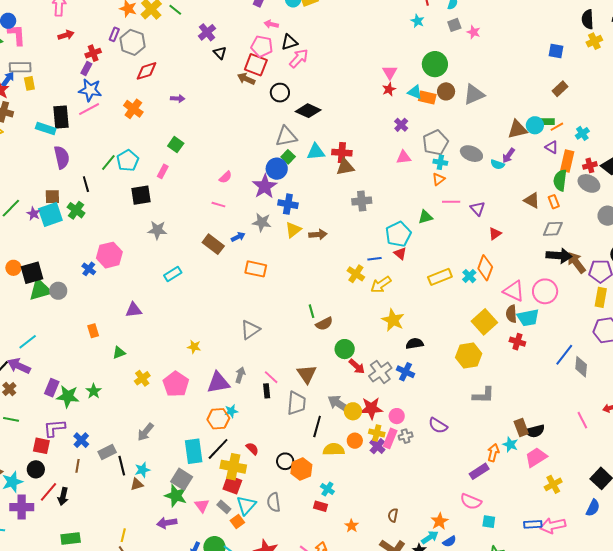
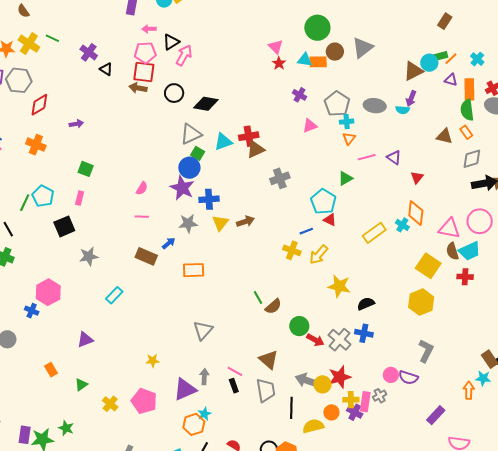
gray L-shape: (483, 395) -> (426, 351), moved, turned -50
pink circle: (397, 416) -> (391, 375), moved
purple rectangle: (479, 471) -> (436, 415), moved

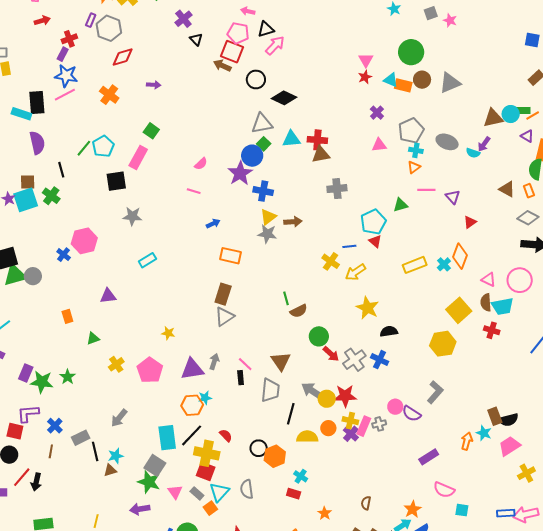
gray diamond: (472, 159) -> (528, 218), turned 30
pink rectangle: (80, 198) -> (138, 157), size x1.6
gray star: (188, 223) -> (267, 234), moved
pink triangle: (449, 229) -> (488, 280), size x0.7
brown rectangle: (146, 256) -> (223, 294), moved, turned 70

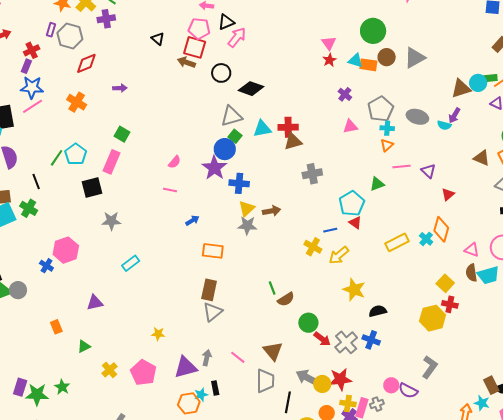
purple cross: (183, 19) -> (106, 19), moved, turned 36
yellow square: (459, 310) -> (445, 283), size x0.7
red cross: (492, 330) -> (450, 304), moved
black rectangle: (241, 378) -> (215, 388), moved

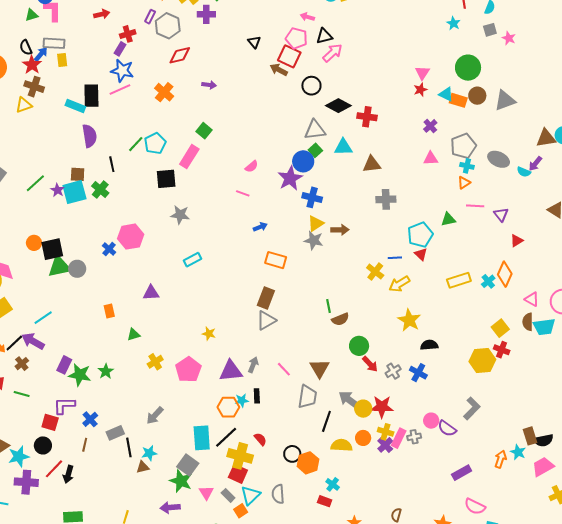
red cross: (288, 127) -> (367, 117), moved
gray cross: (346, 342) -> (393, 371), size x0.7

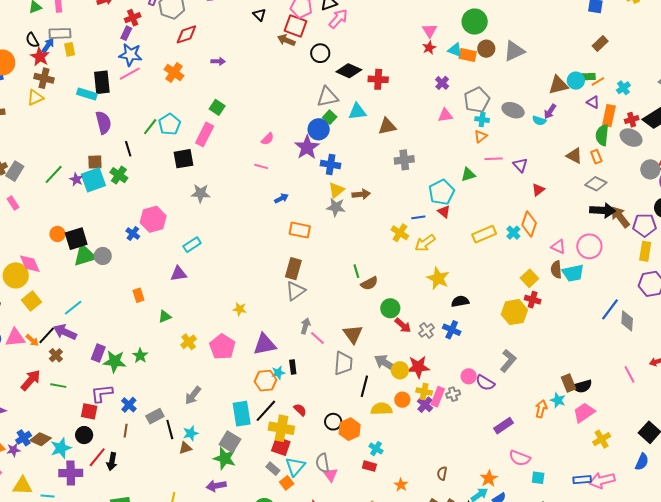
cyan rectangle: (192, 260) -> (192, 245), moved
gray arrow: (253, 365) -> (305, 326), moved
pink triangle: (206, 493) -> (331, 475), moved

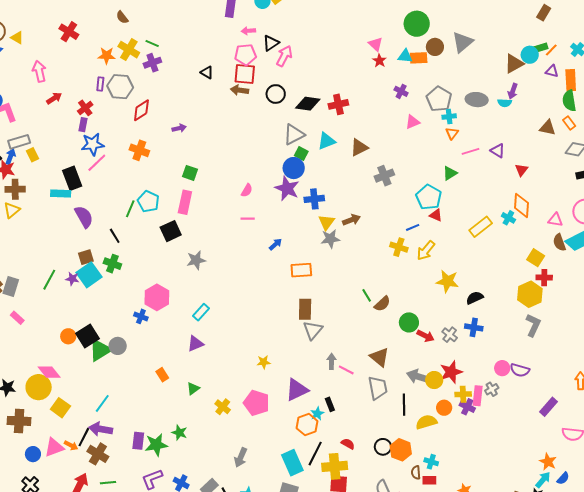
brown cross: (56, 355) -> (98, 454), size x1.5
gray L-shape: (508, 361) -> (533, 325), moved
brown semicircle: (442, 473) -> (416, 473), moved

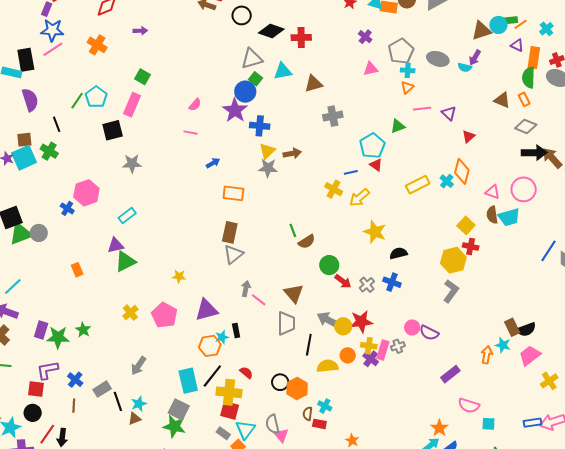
green triangle: (193, 389) -> (125, 261), moved, size x1.6

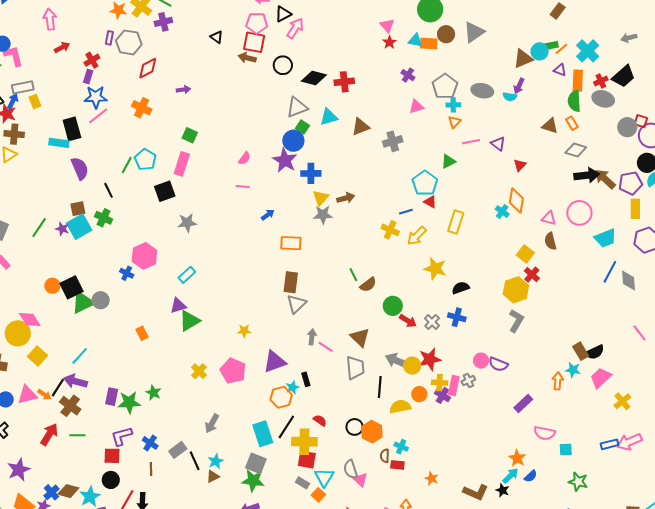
cyan cross: (546, 29) -> (588, 51), size x1.6
gray cross: (333, 116) -> (393, 141), moved
yellow rectangle: (418, 185) -> (456, 222), moved, turned -40
cyan trapezoid: (509, 217) -> (605, 238), moved
red cross: (471, 247) -> (532, 275), turned 35

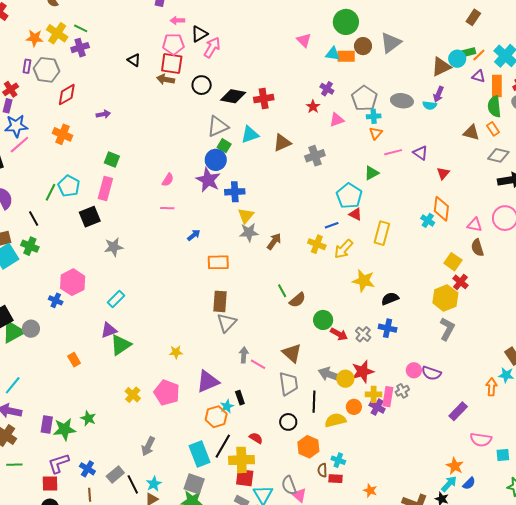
red star: (389, 42) -> (313, 107), moved
brown arrow: (346, 198) -> (274, 241), moved, turned -36
black circle: (355, 427) -> (288, 422), moved

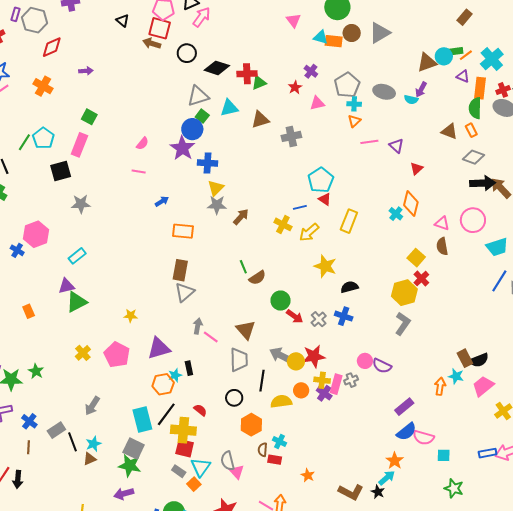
green triangle: (372, 173) -> (259, 83), moved
blue semicircle: (469, 483) -> (406, 432), moved, size x1.5

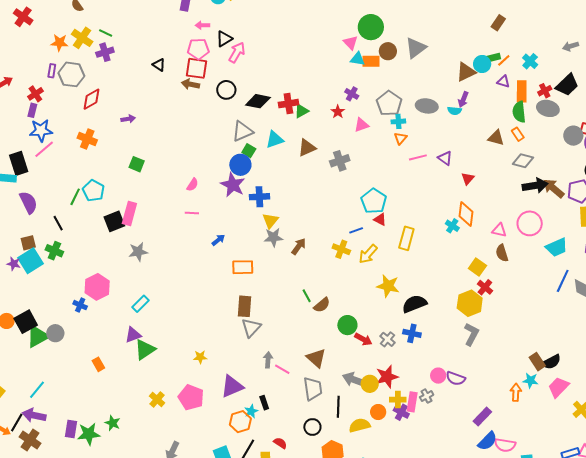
pink triangle: (294, 20) -> (351, 43), moved
cyan cross: (492, 59) -> (530, 61), size x0.7
pink rectangle: (79, 145) -> (129, 213), moved
black semicircle: (349, 287) -> (414, 304), size x1.4

